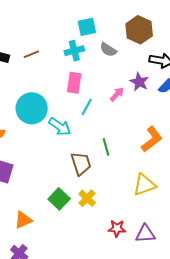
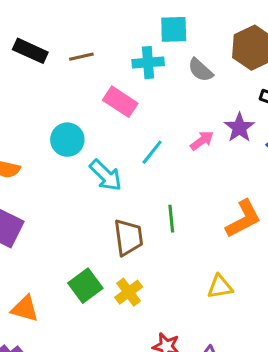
pink rectangle: (74, 83) -> (120, 102), moved, turned -75
cyan circle: (32, 108) -> (67, 140), size x0.7
yellow triangle: (144, 185) -> (220, 287), size x0.7
orange triangle: (23, 220) -> (25, 309), turned 30

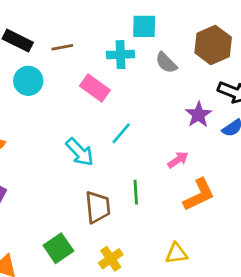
cyan circle: (67, 140) -> (28, 81), moved
pink arrow: (202, 141) -> (178, 160), moved
yellow cross: (129, 292) -> (111, 259), moved

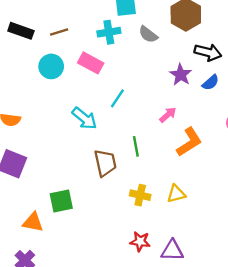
cyan circle: (28, 81) -> (51, 66), moved
green square: (58, 248) -> (61, 201), moved, turned 30
yellow cross: (111, 259) -> (140, 195), moved, turned -36

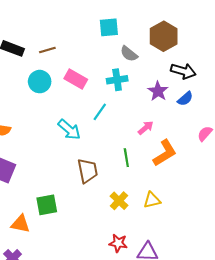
cyan cross: (109, 32) -> (117, 80), moved
green line: (136, 146) -> (126, 158), moved
yellow cross: (140, 195) -> (119, 201), turned 30

